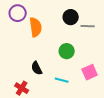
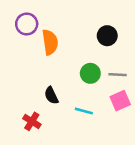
black circle: (71, 17) -> (107, 36), moved
gray line: (88, 26) -> (118, 75), moved

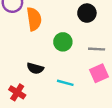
green circle: (90, 73) -> (63, 42), moved
black semicircle: (51, 95) -> (35, 68), turned -49

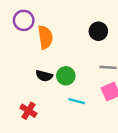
green circle: (63, 42) -> (66, 76), moved
black semicircle: (35, 68) -> (44, 76), moved

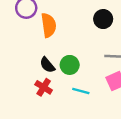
black semicircle: (44, 76) -> (47, 65), turned 35
red cross: (28, 111) -> (44, 87), moved

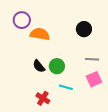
orange semicircle: (49, 25) -> (40, 34), turned -72
red cross: (44, 87) -> (43, 98), moved

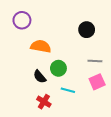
orange semicircle: (40, 34) -> (41, 46), moved
black semicircle: (39, 66) -> (40, 77), moved

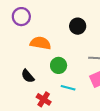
black circle: (87, 30) -> (78, 26), moved
black semicircle: (40, 77) -> (28, 76), moved

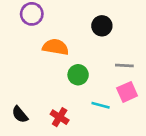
black semicircle: (28, 76) -> (20, 114), moved
cyan line: (68, 88) -> (101, 105), moved

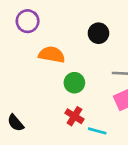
cyan line: (101, 105) -> (97, 131), moved
red cross: (60, 117) -> (74, 116), moved

